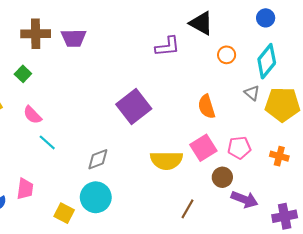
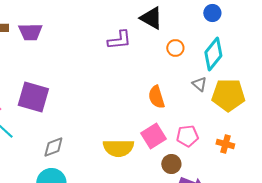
purple square: (134, 107) -> (33, 97), moved, turned -36

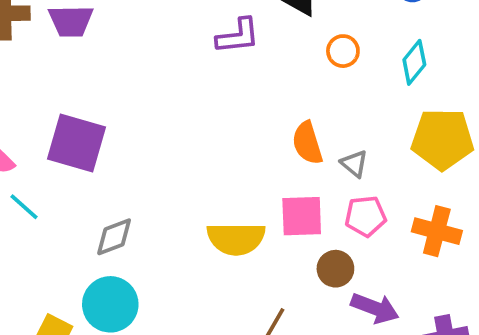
cyan diamond: (213, 54) -> (414, 62), size x0.7
gray triangle: (199, 84) -> (354, 164), moved
pink square: (153, 136) -> (302, 216), turned 30
orange cross: (225, 144) -> (437, 231), size x1.4

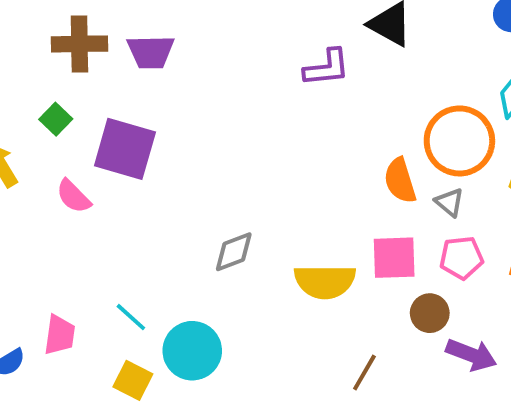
orange circle: (343, 51) -> (459, 141), moved, size x2.0
purple square: (77, 143) -> (125, 149), moved
cyan line: (24, 207) -> (131, 317), moved
gray diamond: (114, 237) -> (234, 252), moved

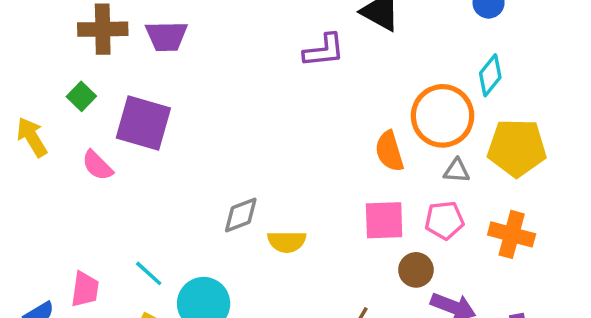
gray triangle: (450, 202) -> (457, 171), moved, turned -36
yellow semicircle: (325, 281) -> (287, 242), moved, size x0.7

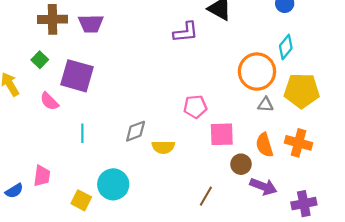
orange semicircle: (389, 151) -> (264, 145), moved
pink pentagon: (444, 220) -> (195, 107), moved
cyan line: (149, 273) -> (82, 133), moved, turned 48

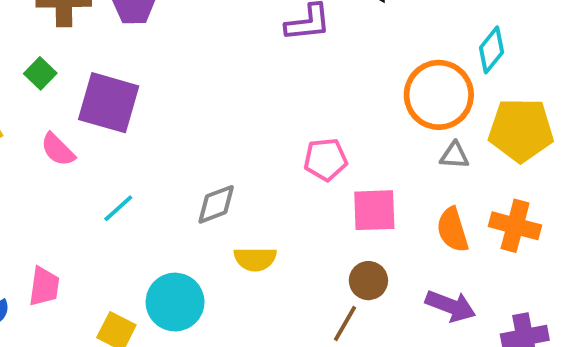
cyan line: (82, 133) -> (118, 208), turned 48
yellow semicircle: (163, 147) -> (255, 259), moved
brown circle: (241, 164) -> (368, 281), moved

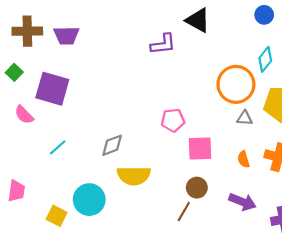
orange semicircle: (452, 230) -> (244, 159), size x0.7
yellow semicircle: (255, 259) -> (134, 176), size x1.4

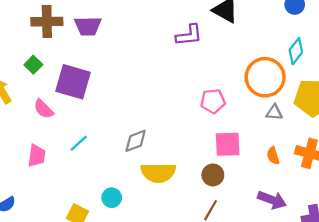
pink pentagon: (173, 120) -> (213, 101), moved
brown circle: (197, 188) -> (213, 175), moved
pink trapezoid: (16, 191) -> (37, 156), moved
cyan circle: (89, 200) -> (112, 198), size x0.6

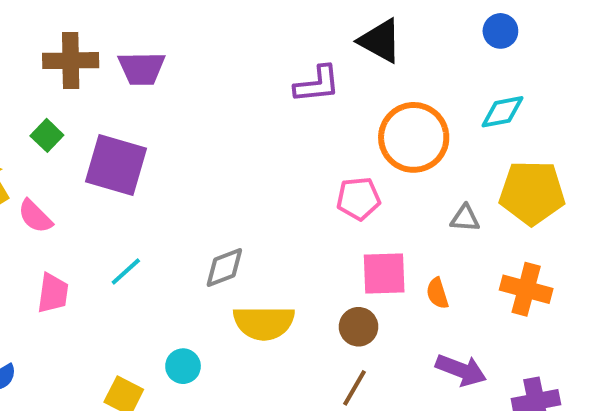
cyan diamond: (296, 51) -> (502, 112), turned 40
orange circle: (265, 77) -> (414, 137), moved
pink semicircle: (44, 109) -> (35, 216), moved
orange semicircle: (273, 156) -> (437, 293), moved

